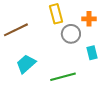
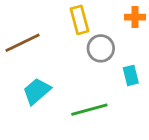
orange cross: (89, 19) -> (135, 17), moved

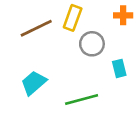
yellow rectangle: (79, 20) -> (73, 18), turned 35
brown line: (23, 43) -> (36, 28), moved

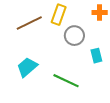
green line: (82, 100) -> (66, 81), turned 40

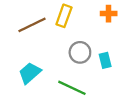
gray circle: (74, 36) -> (80, 52), moved

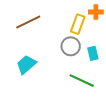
yellow rectangle: (64, 16) -> (78, 24), moved
green line: (72, 88) -> (82, 81), moved

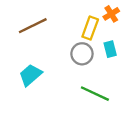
orange cross: (96, 12) -> (111, 14), turned -32
cyan rectangle: (93, 53) -> (110, 49), moved

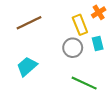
yellow rectangle: (90, 28) -> (80, 25), turned -42

